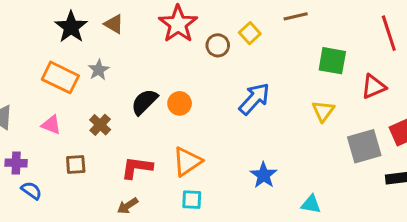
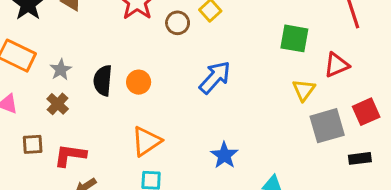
gray star: (99, 70) -> (61, 70), moved
black semicircle: (144, 102) -> (103, 81), turned -40
yellow triangle: (323, 111) -> (304, 90), moved
red L-shape: (137, 168) -> (70, 155), moved

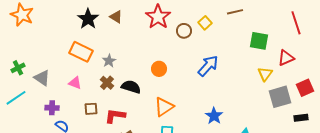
black semicircle: (103, 81) -> (131, 87), moved, turned 102

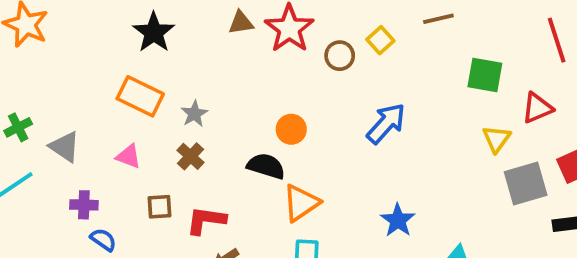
brown triangle: (116, 17) -> (241, 23), moved, turned -40
black semicircle: (131, 87) -> (266, 166), moved

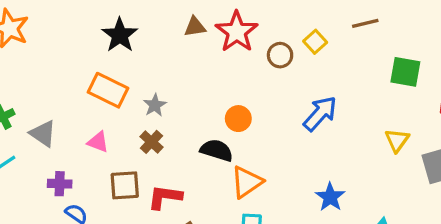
yellow triangle: (497, 139) -> (397, 140), moved
brown square: (160, 207) -> (125, 185), size x1.4

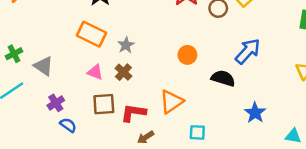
pink triangle: (98, 142) -> (95, 72), moved
black semicircle: (217, 150) -> (223, 78), moved
orange triangle: (247, 182) -> (171, 102), moved
purple cross: (60, 184) -> (56, 103), turned -35

